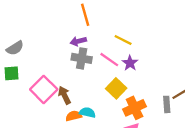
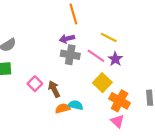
pink square: (44, 89) -> (35, 84), size x0.6
orange cross: (135, 108) -> (120, 101), turned -36

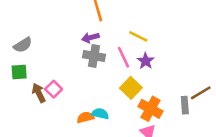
pink line: (96, 56) -> (123, 57), turned 30
brown arrow: (54, 89) -> (39, 93), moved

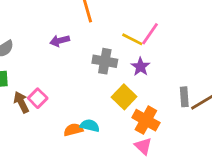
purple arrow: (90, 38) -> (60, 41), moved
gray cross: (94, 56) -> (105, 61), moved
pink line: (123, 57) -> (150, 34), moved, turned 60
gray rectangle: (185, 105) -> (184, 97), moved

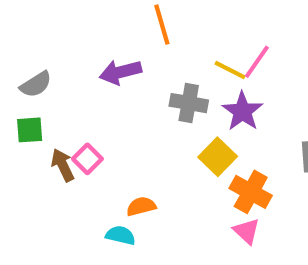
purple arrow: (60, 41) -> (121, 72), size x1.4
purple star: (140, 67) -> (242, 111), size x1.4
cyan semicircle: (90, 126) -> (121, 235), moved

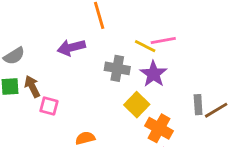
pink line: (257, 62) -> (163, 41), turned 45
pink square: (87, 159) -> (49, 106), turned -30
brown arrow: (63, 165) -> (32, 87), moved

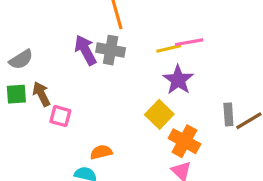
yellow line: (145, 46) -> (169, 48), turned -40
purple arrow: (71, 47) -> (85, 50), turned 76
gray cross: (117, 68) -> (111, 50), moved

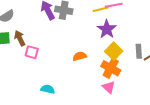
yellow square: (159, 114) -> (114, 51), moved
orange semicircle: (101, 152) -> (80, 56), moved

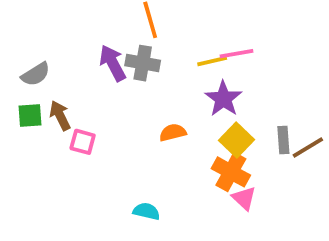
orange semicircle: (80, 56) -> (173, 132), moved
pink triangle: (109, 87) -> (244, 198), moved
cyan semicircle: (48, 89) -> (146, 211), moved

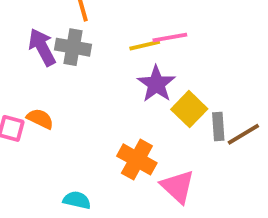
orange semicircle: (173, 132) -> (40, 119), moved, turned 40
yellow square: (237, 140) -> (189, 109), moved
orange cross: (231, 172) -> (137, 159), moved
pink triangle: (244, 198) -> (178, 187), size x1.4

